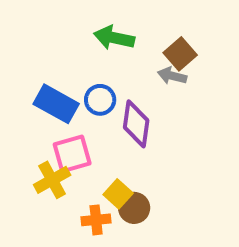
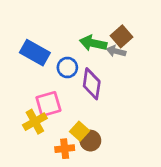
green arrow: (114, 38) -> (93, 43), moved
blue rectangle: (56, 104) -> (35, 53), moved

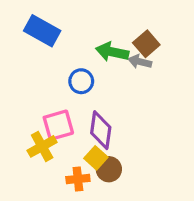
blue rectangle: (35, 53) -> (42, 31), moved
purple diamond: (92, 84) -> (101, 130), moved

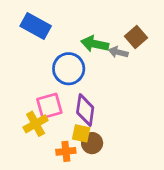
brown square: (146, 44) -> (136, 37), moved
blue circle: (81, 81) -> (69, 69), size x1.5
yellow square: (96, 158) -> (81, 133), turned -30

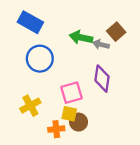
blue circle: (69, 69) -> (40, 59), moved
pink square: (49, 106) -> (72, 93), moved
purple diamond: (85, 110) -> (102, 79), moved

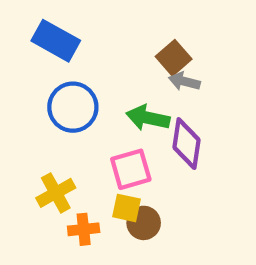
brown square: (116, 32) -> (174, 58), moved
green arrow: (81, 37) -> (148, 118), moved
orange cross: (56, 129) -> (84, 229), moved

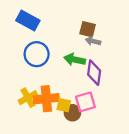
brown square: (174, 58) -> (88, 29), turned -35
pink square: (131, 169) -> (85, 102), moved
orange cross: (84, 229) -> (46, 99), moved, size x1.6

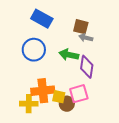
blue rectangle: (28, 21) -> (42, 19), moved
yellow cross: (28, 98) -> (29, 104), moved, turned 30

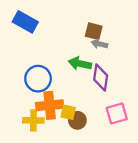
blue rectangle: (42, 19) -> (25, 22), moved
blue circle: (34, 50) -> (38, 79), moved
pink square: (79, 94) -> (117, 113), moved

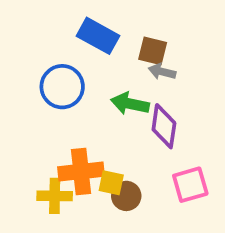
blue rectangle: (25, 22) -> (98, 36), moved
blue circle: (38, 79) -> (62, 87), moved

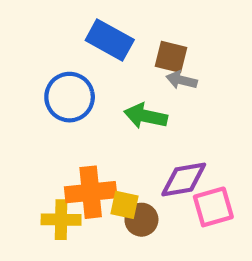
purple diamond: (164, 126) -> (184, 179), moved, turned 72

